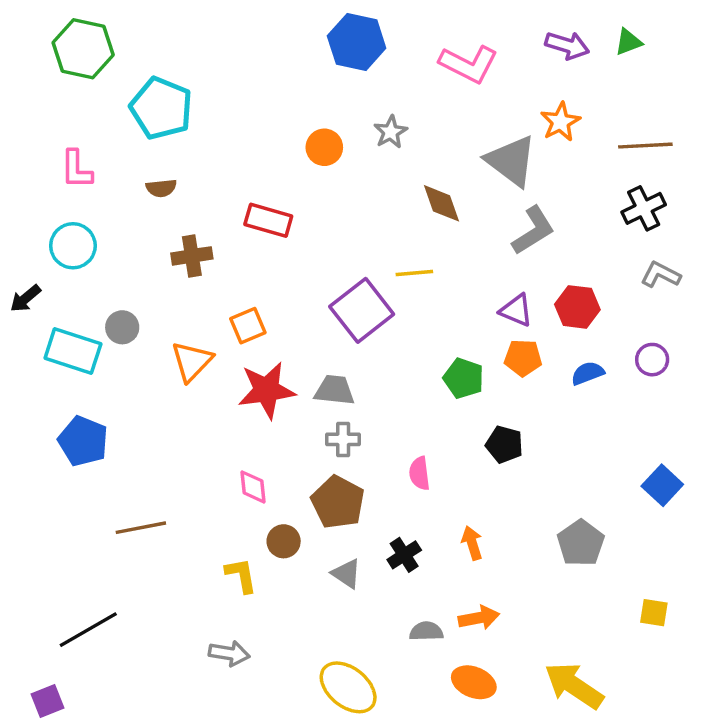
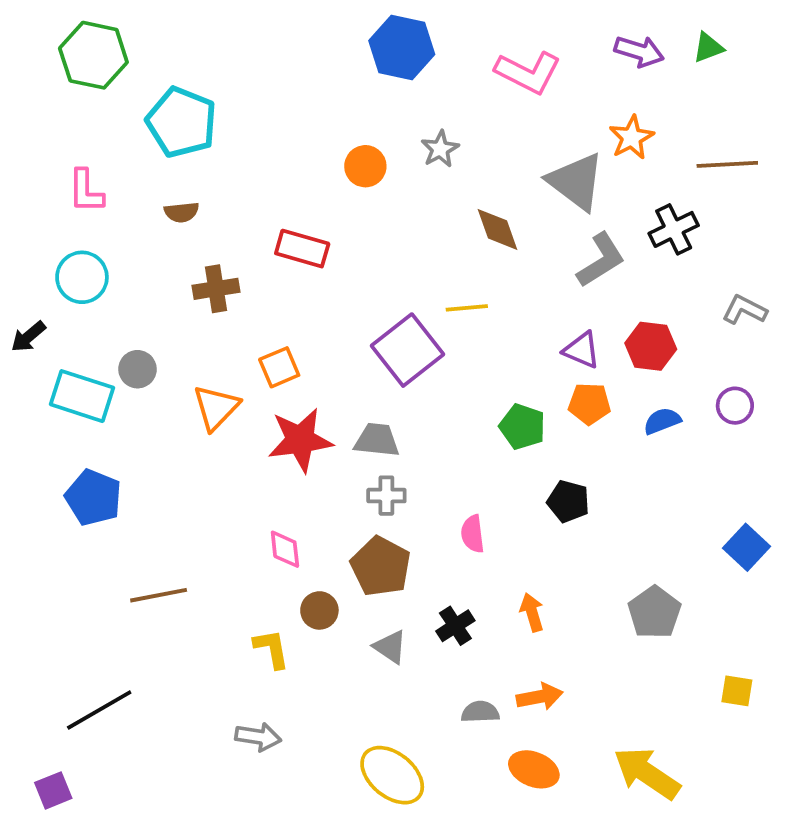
black cross: (644, 208) -> (674, 229), moved

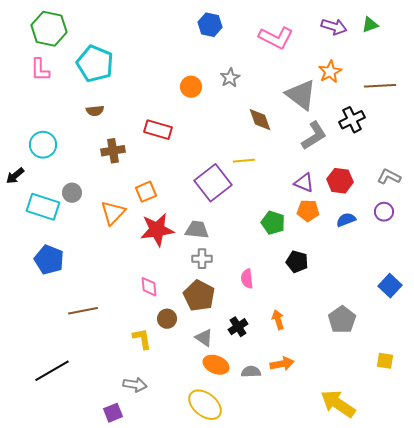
blue hexagon: (402, 48) -> (210, 25), size x0.7
pink L-shape: (86, 191) -> (40, 70), moved
gray L-shape: (744, 310) -> (389, 177), moved
orange ellipse: (534, 769) -> (216, 365), moved
purple square: (53, 790) -> (113, 413), moved

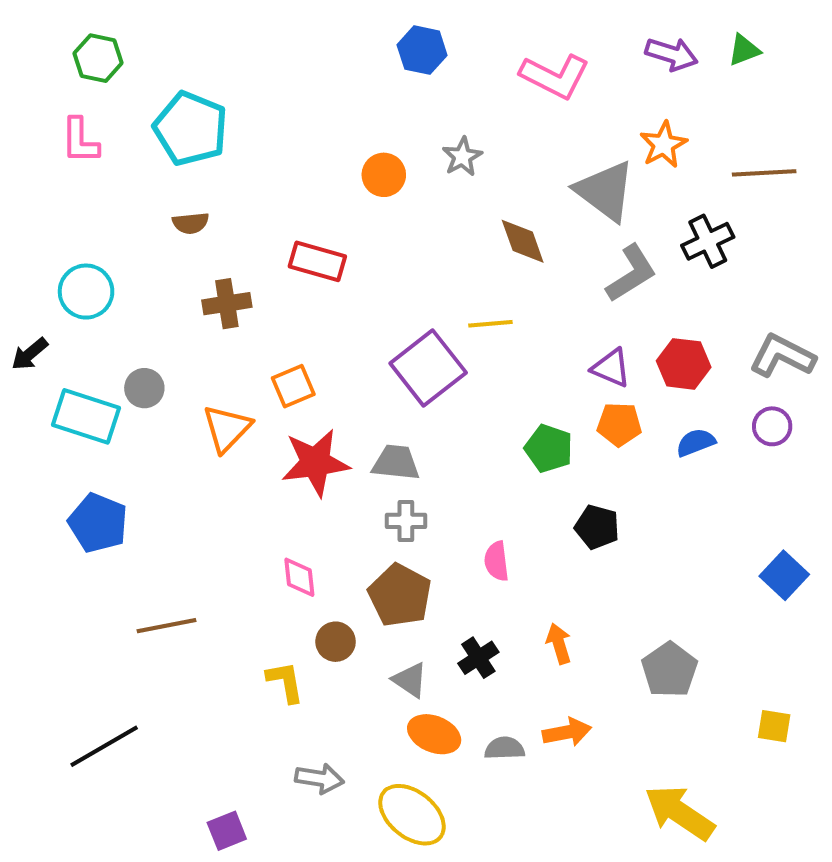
green hexagon: (49, 29) -> (98, 58), size x0.7
gray L-shape: (389, 177) -> (782, 356), size x1.4
gray pentagon: (342, 320) -> (670, 670), moved
gray arrow: (135, 385) -> (319, 778), moved

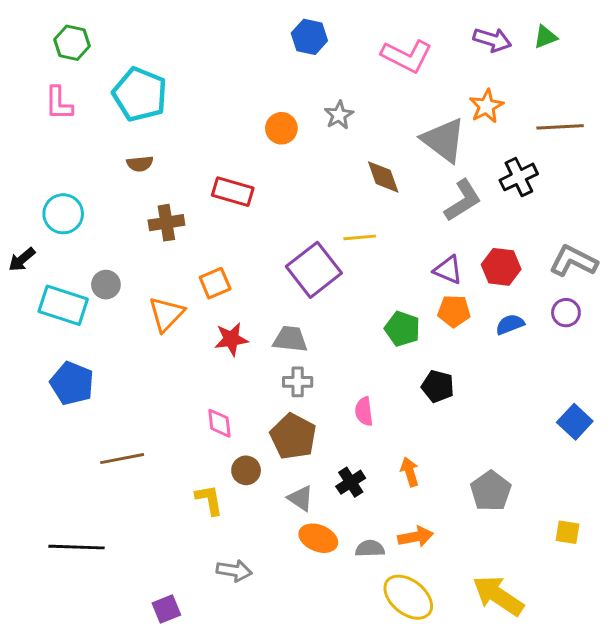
red star: (315, 463) -> (231, 339), size x0.7
black line: (104, 746) -> (76, 547), turned 32
yellow ellipse: (412, 815) -> (408, 597), moved

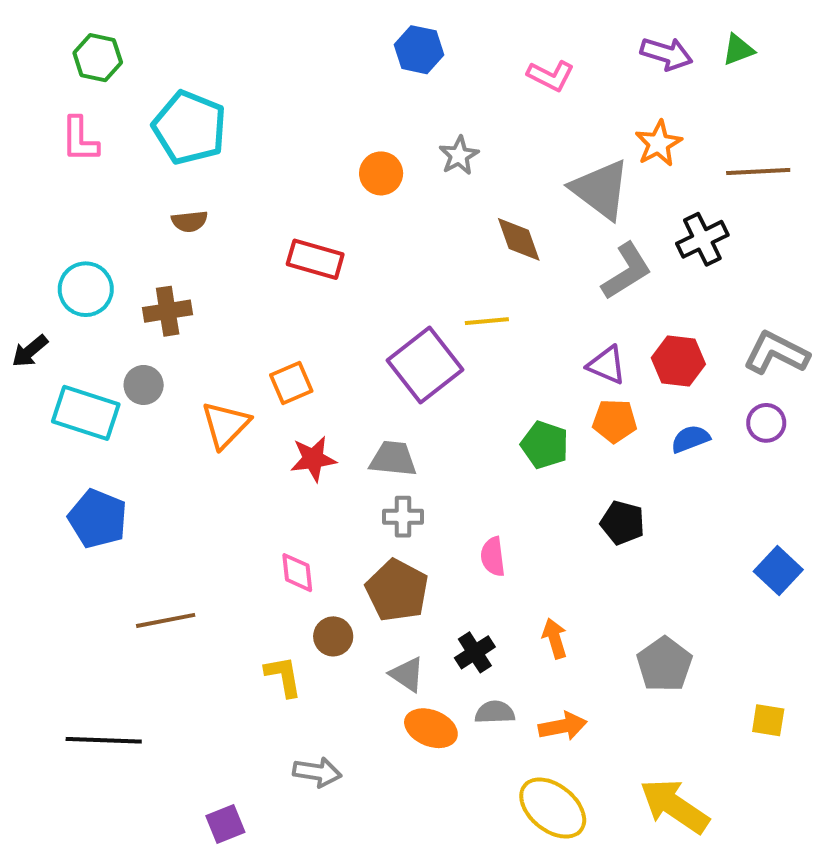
pink L-shape: (407, 56) -> (551, 76), size x0.7
brown cross: (166, 223) -> (168, 311), moved
black pentagon: (438, 386) -> (623, 523), moved
gray semicircle: (370, 549) -> (495, 712), moved

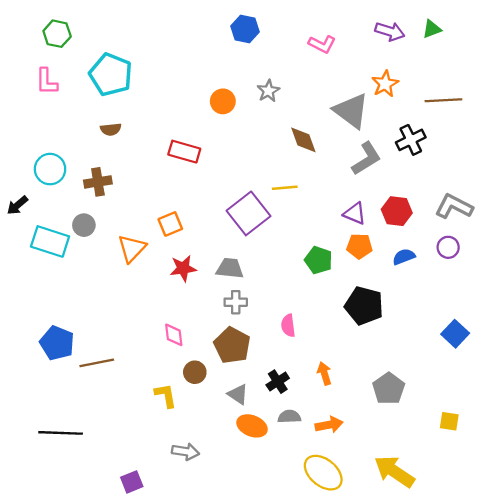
blue pentagon: (98, 519) -> (57, 343), moved
black pentagon: (623, 523) -> (364, 306), size x1.5

